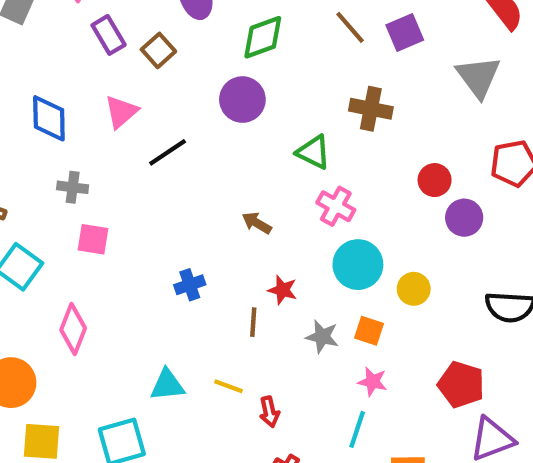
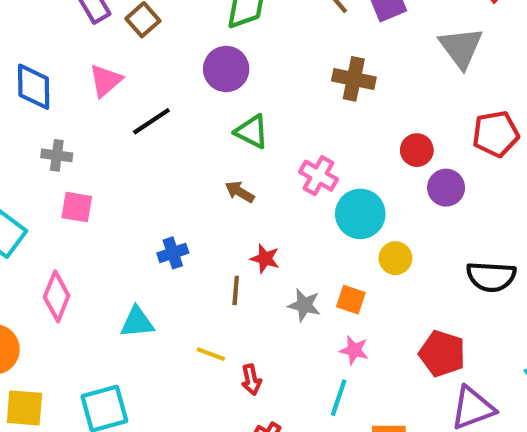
green triangle: (313, 152) -> (252, 132), moved
cyan circle: (358, 265) -> (360, 214), moved
cyan triangle: (167, 385) -> (137, 322), moved

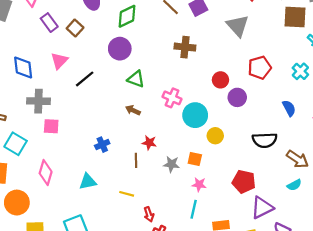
gray cross: (57, 155) -> (38, 101), size x1.5
red arrow: (251, 380) -> (149, 214), moved

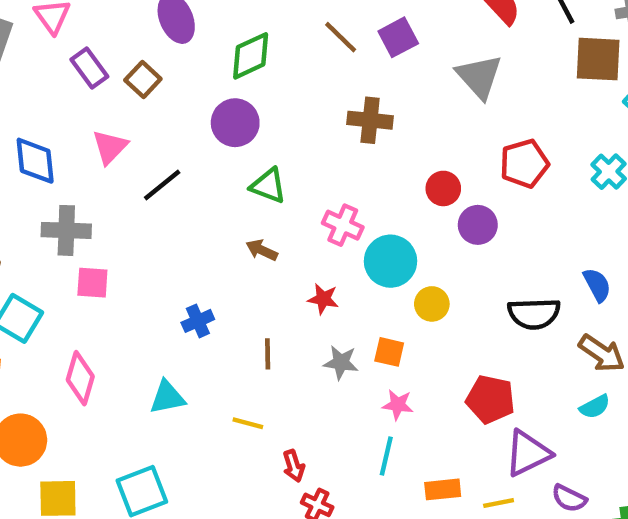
blue semicircle: (289, 108) -> (597, 285), moved
red star: (149, 143) -> (323, 299), moved

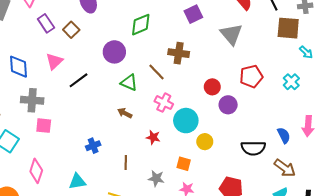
brown line: (341, 37) -> (156, 72), moved
green diamond: (251, 56) -> (141, 25), moved
gray star: (341, 362) -> (156, 178), moved

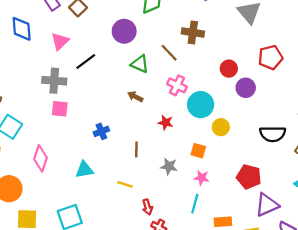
blue diamond: (18, 67) -> (22, 29), moved
gray cross: (32, 100) -> (54, 81), moved
pink square: (44, 126) -> (60, 109), moved

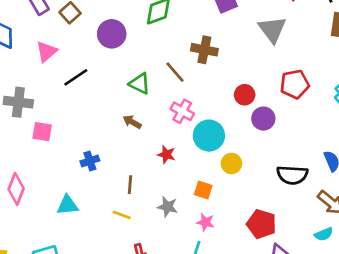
purple circle: (124, 31) -> (112, 34), moved
gray cross: (54, 81) -> (18, 102), moved
yellow line: (125, 184) -> (122, 215), moved

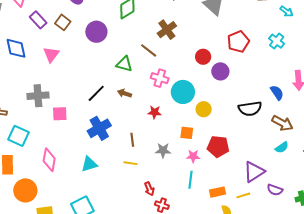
brown cross: (204, 50) -> (167, 30), turned -36
black line: (76, 77) -> (96, 93), moved
blue cross: (90, 161) -> (99, 128), size x1.6
red pentagon: (261, 224) -> (218, 147), moved

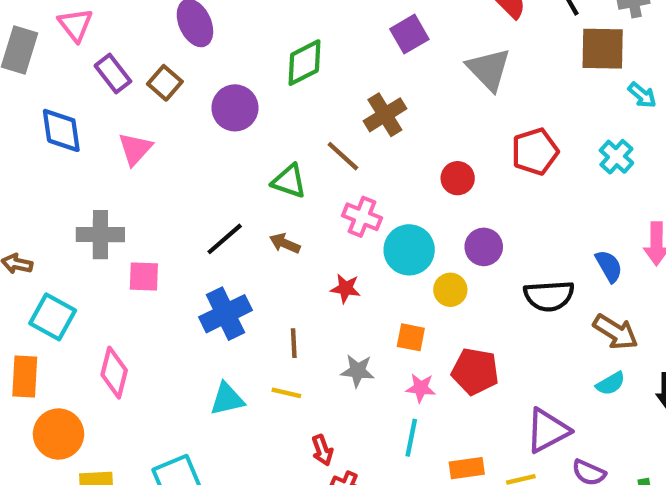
purple circle: (220, 71) -> (484, 247), moved
cyan triangle: (89, 164) -> (227, 399), moved

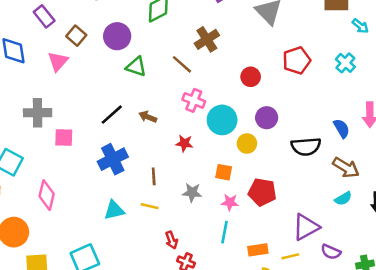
brown square: (165, 83) -> (76, 36), moved
green triangle: (289, 181) -> (136, 67), moved

